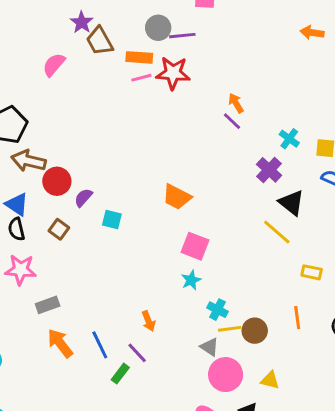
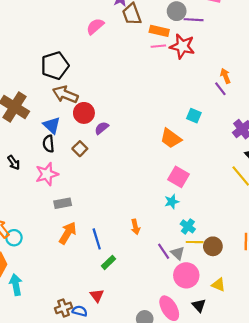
cyan square: (112, 220) -> (194, 116), moved
pink star: (21, 270) -> (47, 174), turned -30
orange arrow: (60, 343) -> (68, 233), turned 60
purple line: (137, 353) -> (164, 251), moved

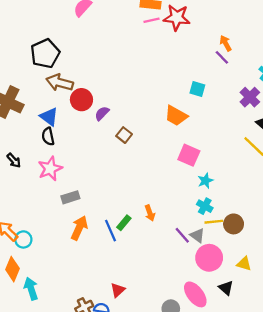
brown square: (80, 149) -> (124, 135), moved
cyan star: (172, 202) -> (205, 181), moved
green rectangle: (109, 262) -> (124, 223), moved
red triangle: (97, 296) -> (118, 290), turned 32

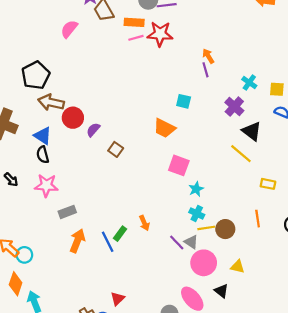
purple line: (222, 57) -> (205, 70), turned 32
pink star: (50, 169) -> (46, 185), turned 30

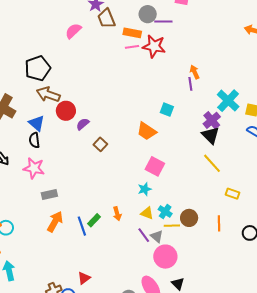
cyan cross: (249, 82) -> (228, 101), size x1.6
black triangle: (252, 131) -> (210, 135), moved
cyan star: (196, 189) -> (145, 189), moved
brown circle: (225, 229) -> (189, 218), moved
yellow triangle: (238, 267) -> (147, 213), moved

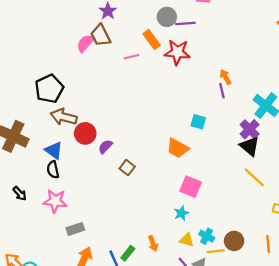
brown trapezoid: (107, 18) -> (101, 35), moved
orange rectangle: (132, 33) -> (152, 39), turned 48
pink line: (132, 47) -> (131, 57), moved

